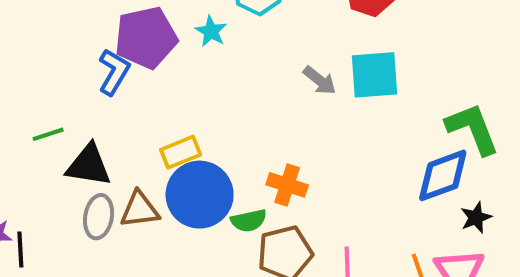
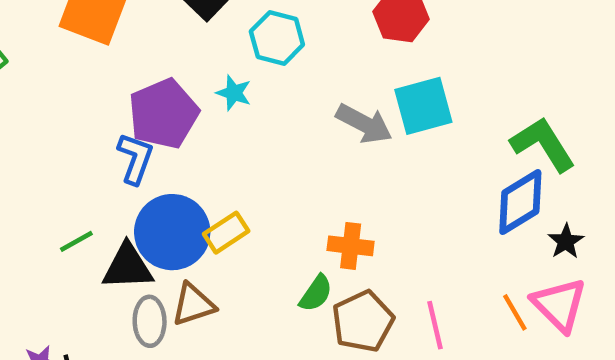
gray arrow: (320, 80) -> (364, 124), size x1.4
blue circle: (200, 195) -> (172, 232), moved
green semicircle: (249, 221) -> (316, 293), turned -32

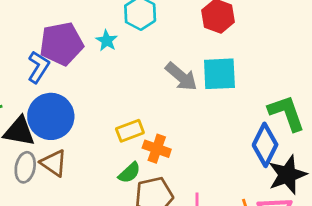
blue diamond: (520, 202) -> (265, 145), turned -45
yellow rectangle: (226, 233) -> (130, 131), moved
black star: (566, 241) -> (287, 175), size x1.8
brown triangle: (193, 305) -> (54, 163), turned 40

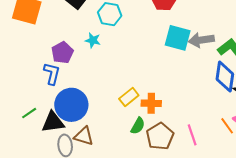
purple pentagon: (61, 44) -> (62, 53), size x0.7
cyan square: (219, 74) -> (178, 38), turned 36
gray arrow: (181, 77) -> (201, 40), moved, turned 150

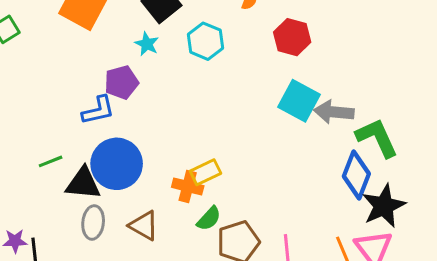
cyan star: (93, 40) -> (147, 44), moved
blue L-shape: (52, 74) -> (98, 110), turned 50
orange cross: (151, 103) -> (188, 187), moved
brown triangle: (84, 136) -> (144, 226), moved

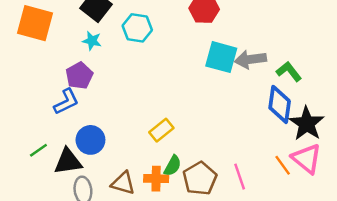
green L-shape: (377, 138) -> (289, 72), size x0.7
blue circle: (117, 164) -> (90, 140), size x0.7
orange cross: (188, 187) -> (156, 179), moved

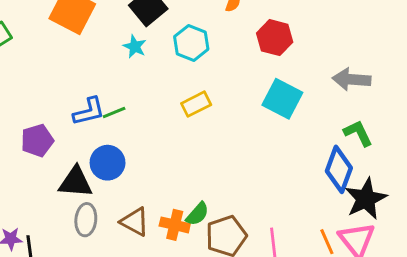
gray arrow: (250, 59) -> (352, 79), moved
purple pentagon: (79, 76) -> (37, 140), moved
yellow rectangle: (161, 130) -> (196, 104), moved
green line: (38, 150) -> (114, 112), moved

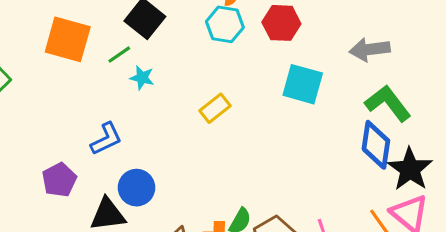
cyan hexagon: (191, 43) -> (225, 24), moved
cyan star: (135, 47) -> (142, 78), moved
green line: (114, 112) -> (119, 55), moved
green L-shape: (358, 133) -> (388, 103), size x1.4

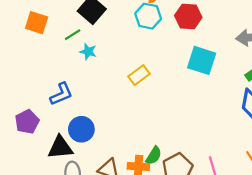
orange square: (68, 39) -> (37, 23), size x0.7

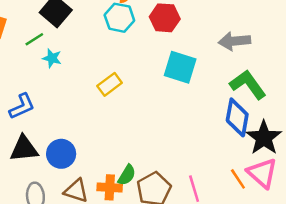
blue circle: (81, 129) -> (61, 154), moved
black triangle: (60, 148) -> (24, 149), moved

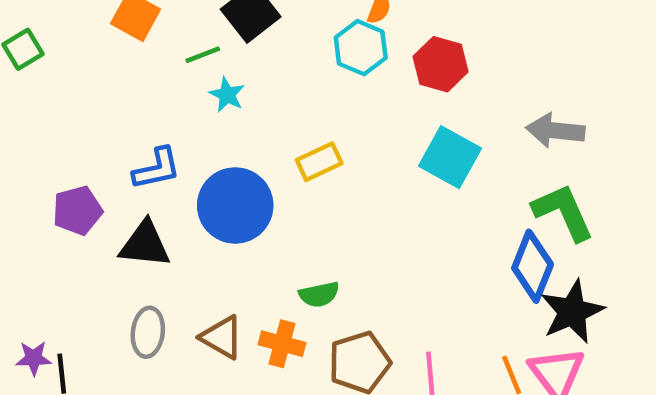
blue circle: (61, 154) -> (235, 205), moved, size x1.4
green semicircle: (127, 175) -> (319, 294), moved, turned 35

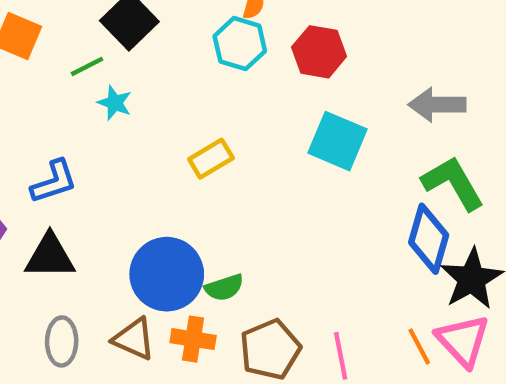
blue circle: (235, 205) -> (167, 274), moved

